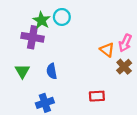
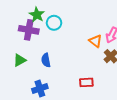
cyan circle: (62, 17) -> (54, 23), moved
green triangle: (22, 71) -> (20, 60), turned 32

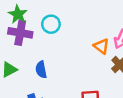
green star: (37, 15) -> (18, 14), moved

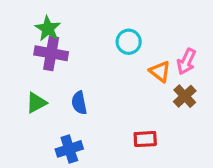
cyan circle: (51, 24) -> (129, 42), moved

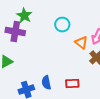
green star: (48, 29) -> (24, 16), moved
blue semicircle: (79, 103) -> (46, 83), moved

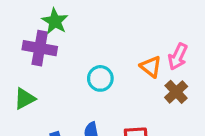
cyan circle: (62, 25) -> (100, 78), moved

